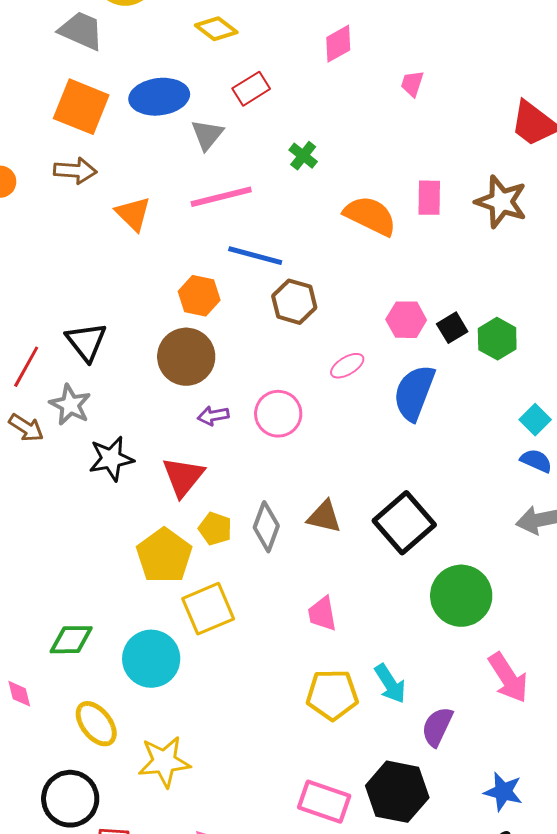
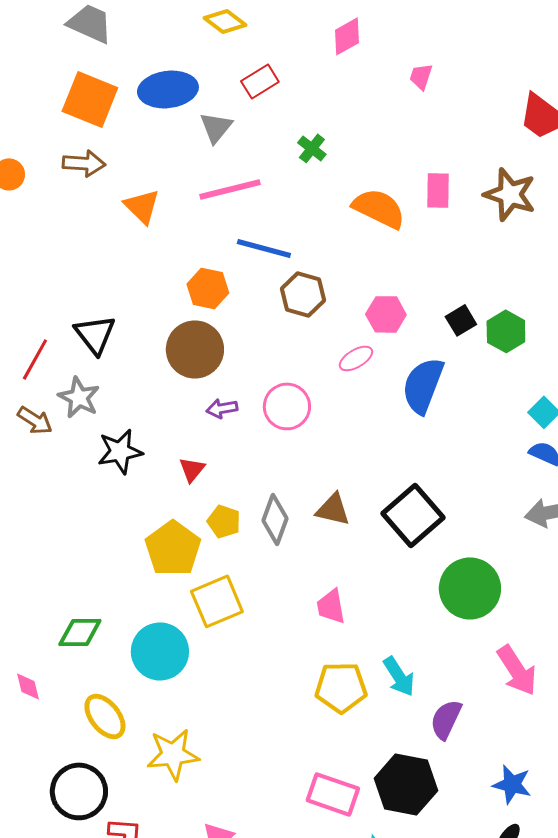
pink hexagon: (406, 320) -> (386, 314), moved
red triangle: (183, 477) -> (192, 469), size x0.6

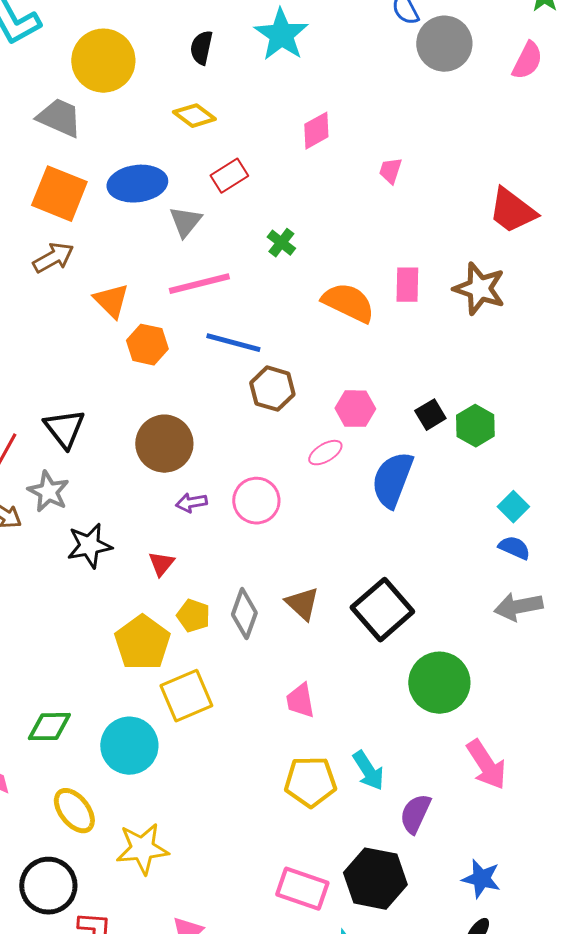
brown arrow: (84, 163) -> (53, 258), turned -33
orange hexagon: (208, 288) -> (147, 345), moved
brown triangle: (333, 509) -> (302, 604), turned 30

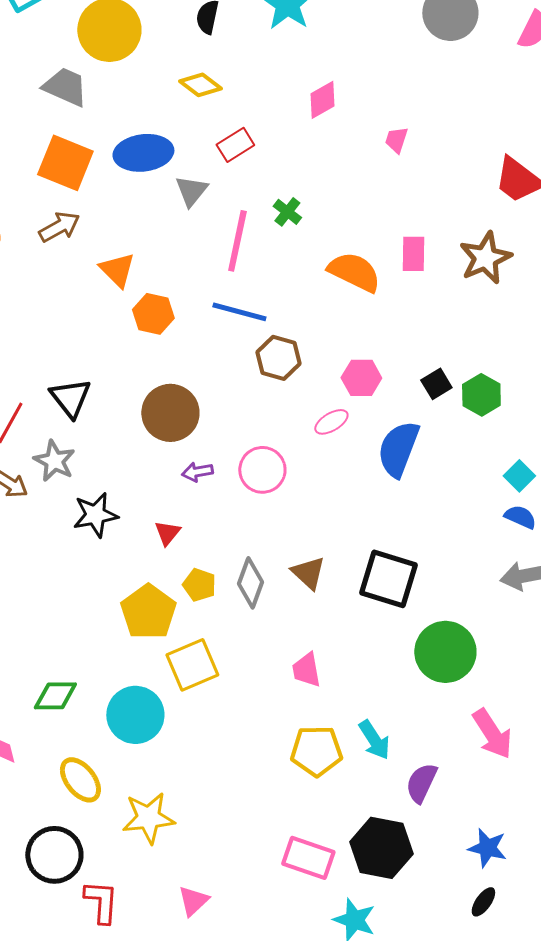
pink line: (199, 284) -> (237, 241), moved, turned -64
brown star: (479, 289) -> (485, 258), turned 30
black square: (382, 610) -> (388, 579), turned -32

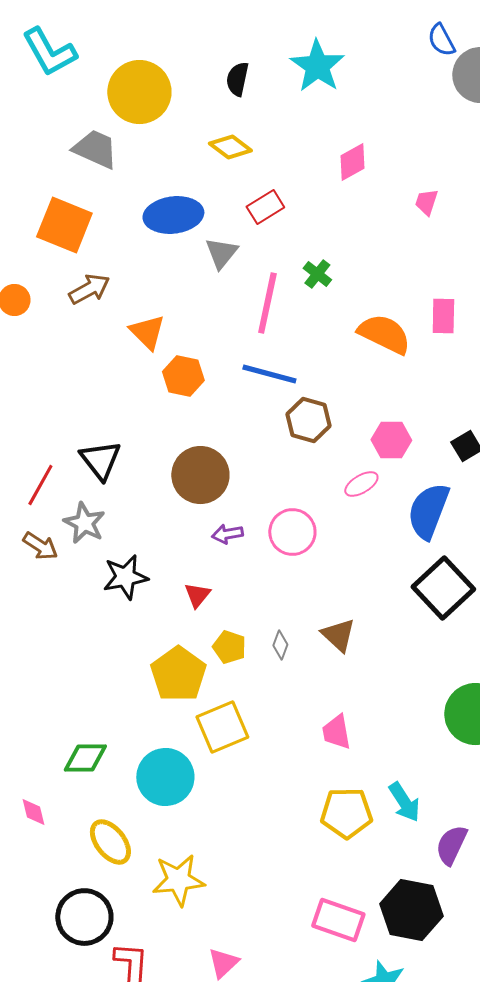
orange square: (65, 163) -> (64, 225), moved
black square: (388, 579) -> (443, 588), moved, turned 30
gray diamond: (250, 583) -> (280, 645), size x0.6

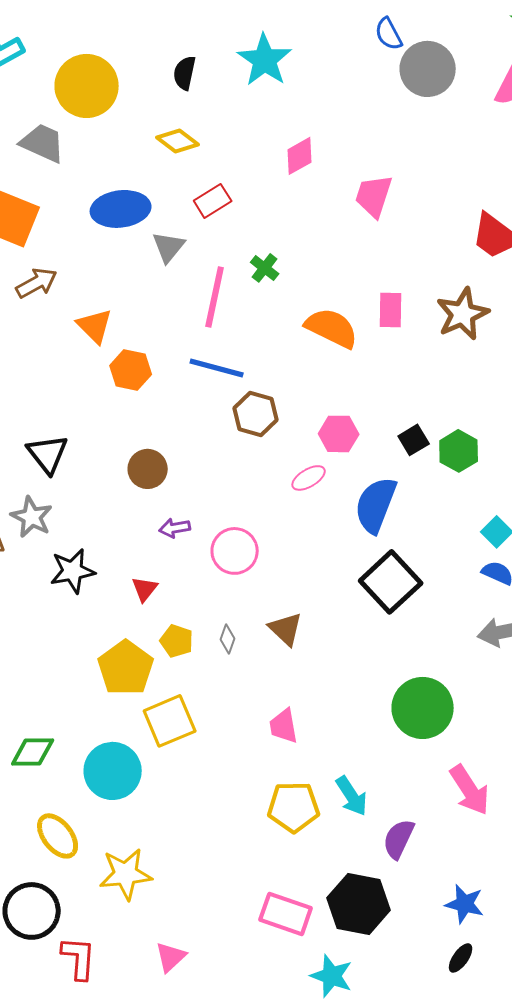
pink trapezoid: (426, 202) -> (374, 196), size x1.6
brown circle: (200, 475) -> (148, 469), size x0.7
pink circle: (292, 532) -> (235, 551), moved

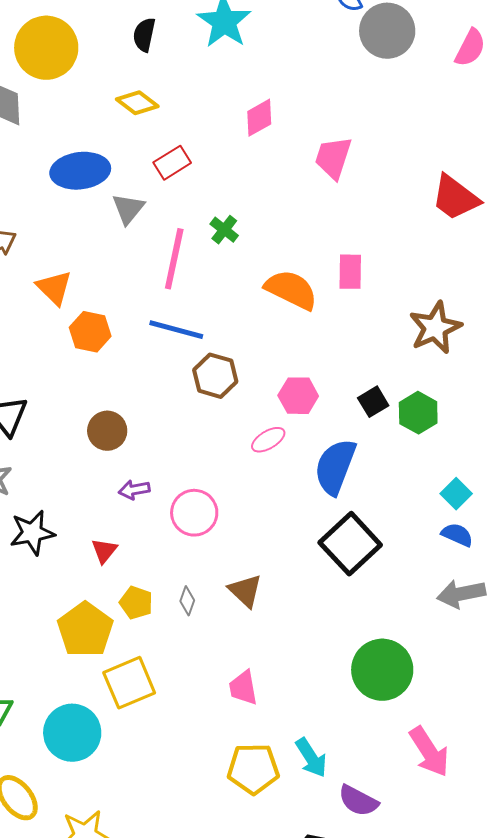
brown star: (463, 314) -> (435, 328), moved
purple semicircle: (399, 839) -> (358, 801), turned -87

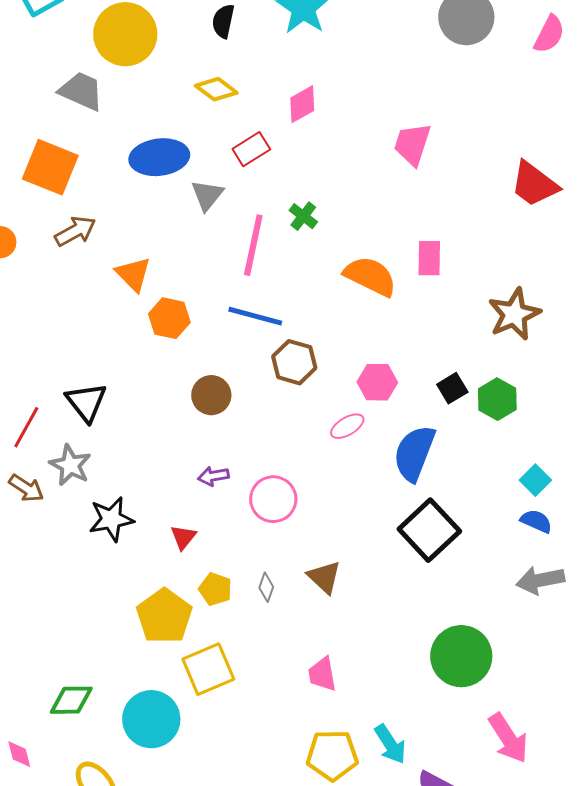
pink diamond: (259, 118) -> (302, 104), moved
brown circle: (107, 431) -> (211, 395), moved

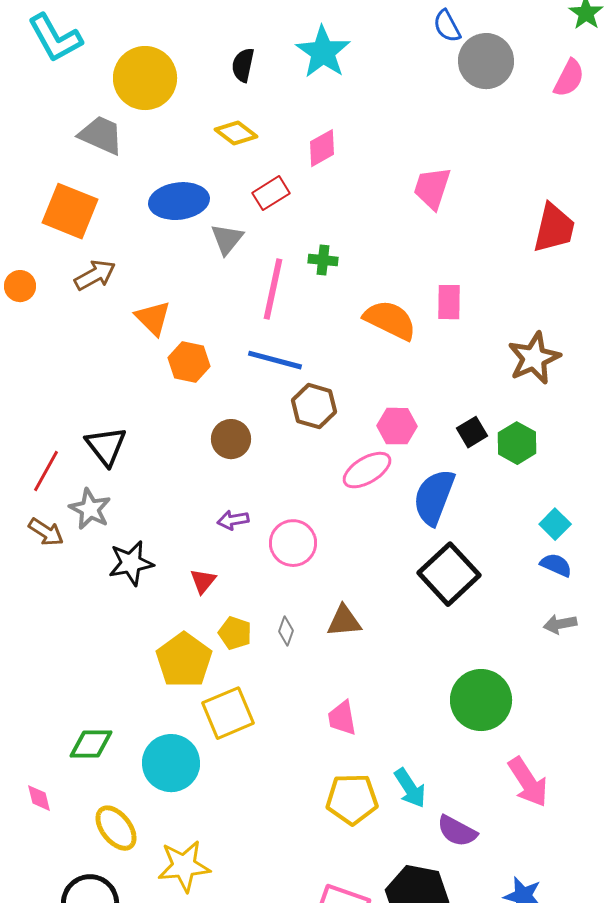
red trapezoid: (534, 184) -> (554, 228), turned -114
green cross: (303, 216) -> (323, 260), turned -32
pink ellipse: (347, 426) -> (367, 470), size x1.4
brown triangle: (324, 577) -> (344, 621), turned -48
gray arrow: (540, 580) -> (560, 624), size x0.7

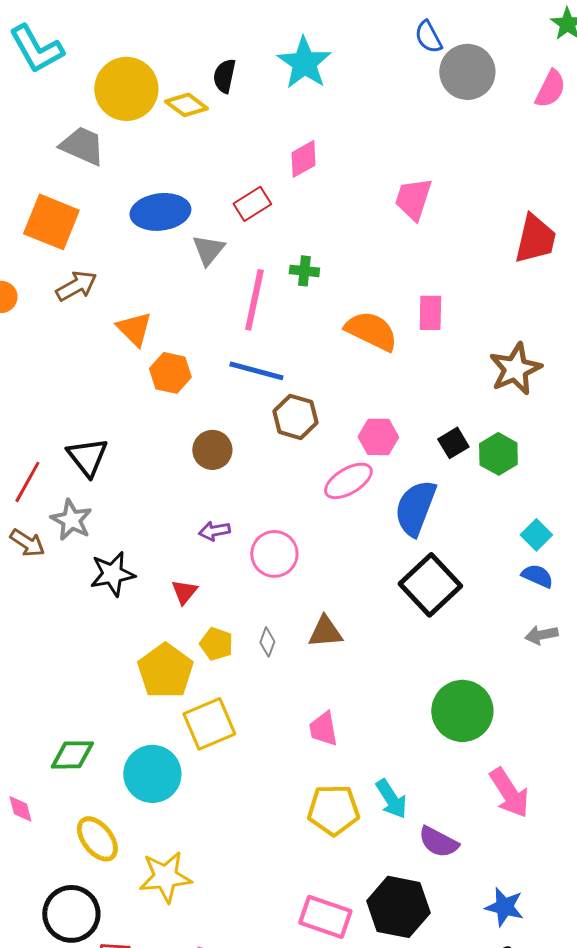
yellow diamond: (236, 133) -> (186, 105), moved

